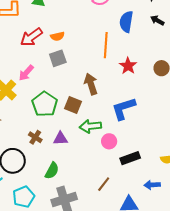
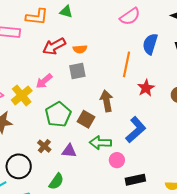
blue L-shape: (124, 109) -> (136, 130), turned 148

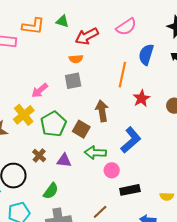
red arrow: (54, 46) -> (87, 36), moved
yellow cross: (22, 95) -> (24, 115), moved

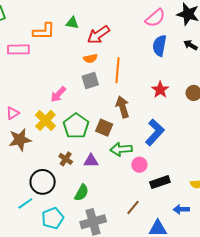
pink semicircle: (126, 27) -> (155, 18), moved
orange line: (122, 75) -> (117, 70), moved

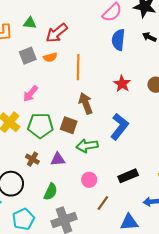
gray square: (90, 81) -> (28, 56), moved
pink arrow: (58, 94) -> (31, 94), moved
green pentagon: (76, 126) -> (40, 126), turned -30
pink circle: (139, 165) -> (89, 180), moved

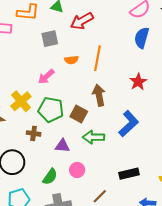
orange semicircle: (50, 57) -> (71, 60), moved
brown cross: (32, 159) -> (34, 133), moved, turned -32
pink circle: (89, 180) -> (77, 170), moved

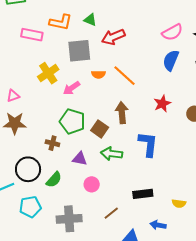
gray square: (50, 39) -> (79, 51), size x1.4
orange line: (97, 58) -> (125, 76), turned -65
yellow cross: (21, 101) -> (48, 73), moved
blue L-shape: (129, 124) -> (148, 144), turned -48
green semicircle: (50, 177) -> (54, 180), moved

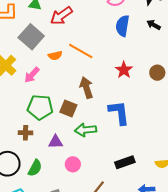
gray square: (79, 51) -> (31, 37), turned -30

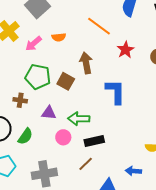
orange line: (81, 51) -> (99, 26), moved
orange semicircle: (55, 56) -> (59, 37), moved
green arrow: (86, 130) -> (79, 119), moved
black rectangle: (125, 162) -> (94, 141), moved

